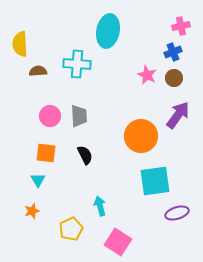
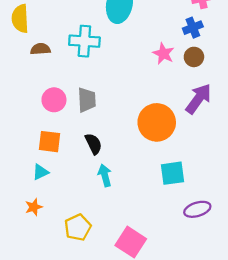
cyan triangle: (38, 180) -> (40, 172), turned 35
cyan square: (155, 181) -> (173, 173), size x0.7
cyan arrow: (100, 206) -> (105, 175), moved

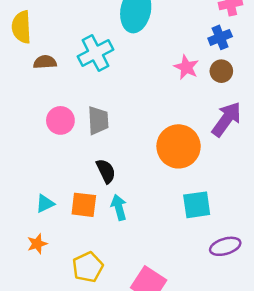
cyan cross: (84, 41) -> (95, 53), turned -32
orange square: (49, 142) -> (84, 205), moved

